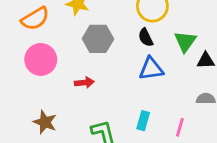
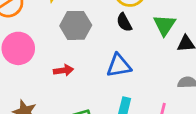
blue triangle: (151, 69) -> (119, 66), moved

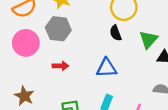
gray hexagon: (76, 25) -> (58, 29), moved

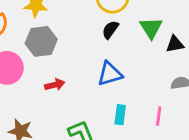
black semicircle: (116, 33) -> (110, 30), turned 70

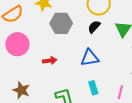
gray hexagon: (41, 41) -> (61, 23), moved
cyan rectangle: (120, 115) -> (93, 88), turned -32

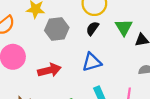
red arrow: (50, 61) -> (49, 70), size x1.5

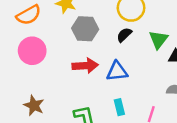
red arrow: (49, 70) -> (85, 66), moved

